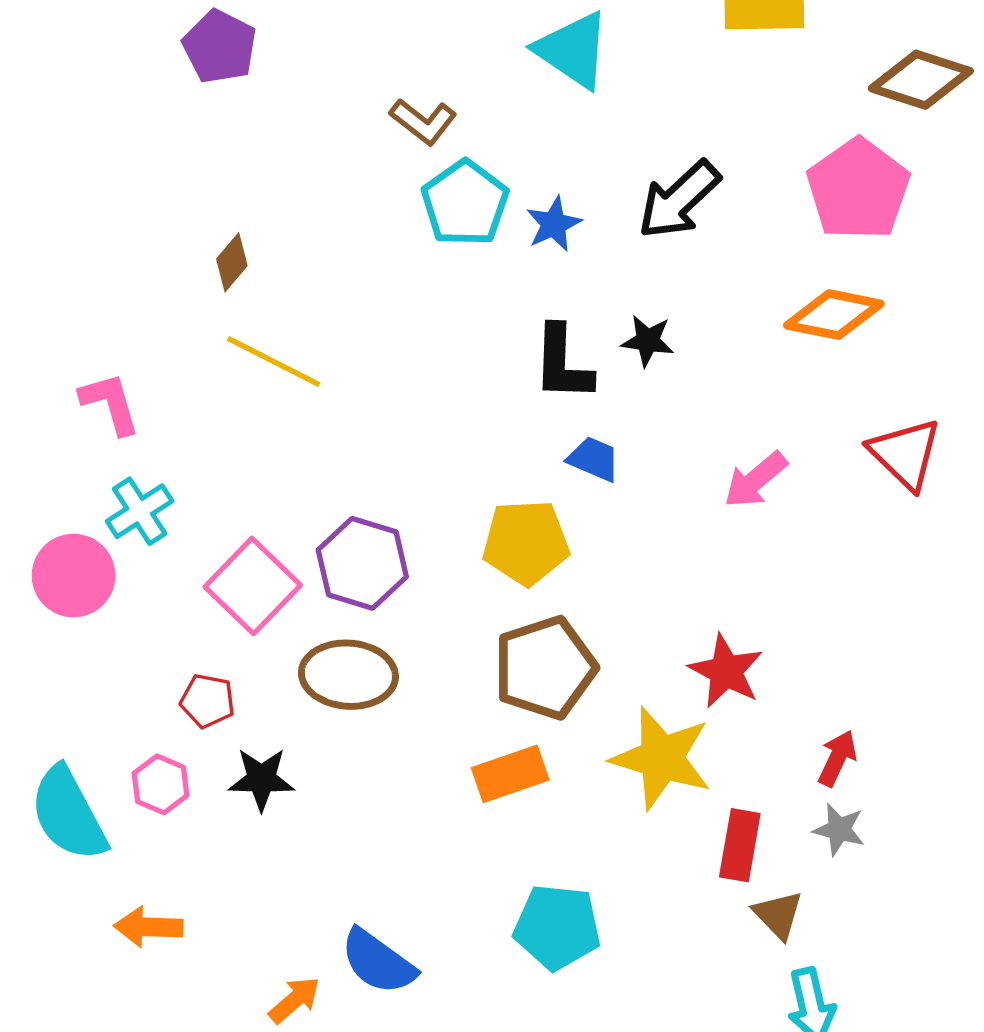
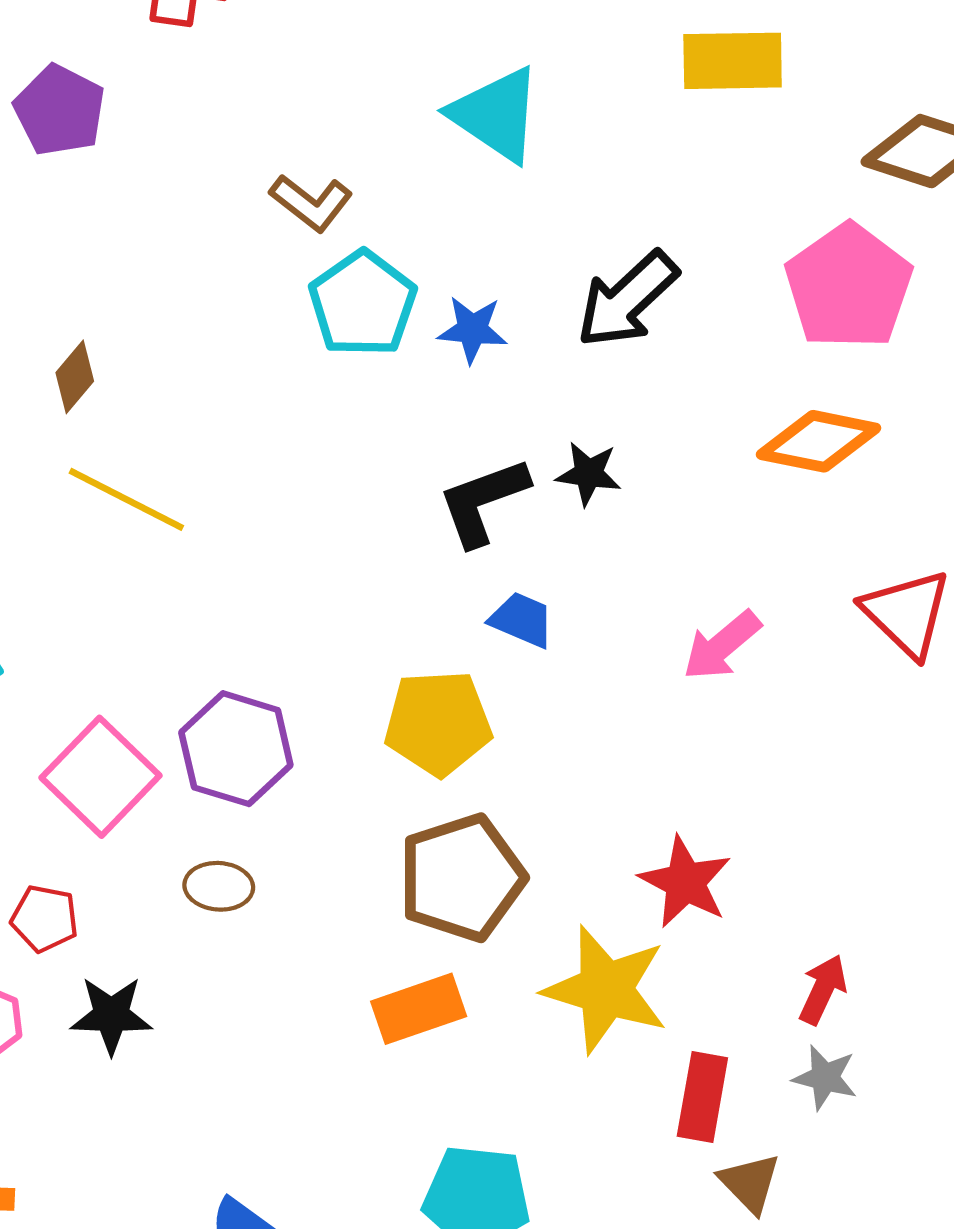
blue star: (554, 224) -> (472, 330), turned 30
black L-shape: (562, 363) -> (483, 501), turned 68
brown ellipse: (348, 675) -> (219, 886), size x0.6

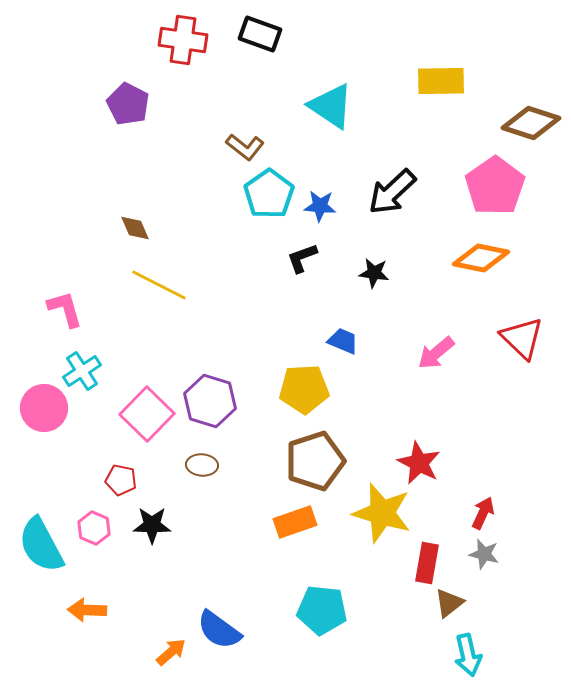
brown diamond: (75, 377) -> (135, 228), turned -64
black L-shape: (483, 501) -> (302, 258), moved, size x0.7
brown triangle: (750, 1183) -> (449, 603), turned 36

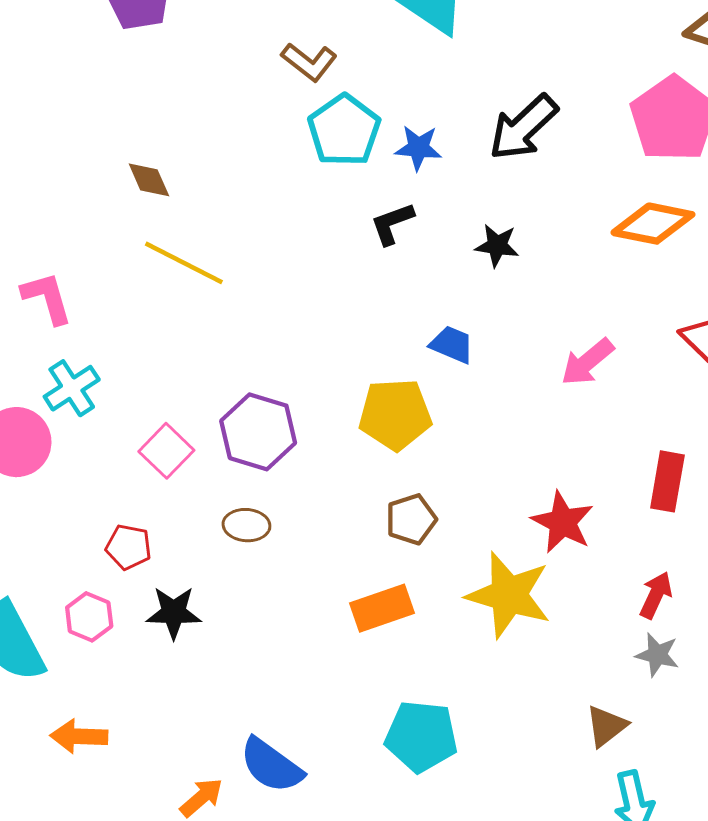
pink square: (147, 414) -> (166, 451), size x0.7
brown pentagon: (315, 461) -> (411, 519), size x0.6
red rectangle: (427, 563) -> (667, 481), moved

